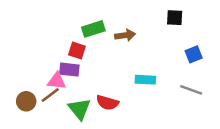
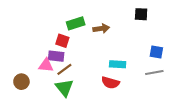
blue square: (194, 54) -> (156, 52), moved, turned 32
gray line: (191, 90) -> (154, 72), turned -30
brown line: (50, 95) -> (64, 69), moved
red semicircle: (107, 103) -> (110, 83), moved

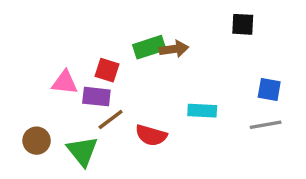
green rectangle: (76, 23) -> (149, 47), moved
pink triangle: (46, 65) -> (65, 82), moved
red semicircle: (110, 83) -> (151, 135), moved
green triangle: (64, 88) -> (82, 151), moved

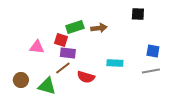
green rectangle: (149, 47) -> (75, 27), moved
purple rectangle: (96, 97) -> (68, 53), moved
green triangle: (82, 151) -> (47, 86), turned -36

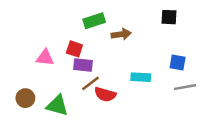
green rectangle: (75, 27) -> (94, 21), moved
blue square: (153, 51) -> (178, 62), moved
brown line: (63, 68) -> (90, 83), moved

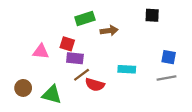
blue square: (178, 62) -> (169, 57), moved

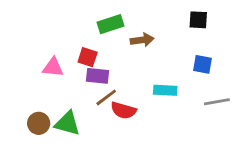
blue square: (169, 57) -> (203, 64), moved
brown circle: (23, 88) -> (39, 123), moved

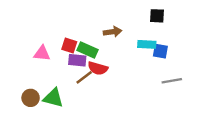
green rectangle: (111, 24) -> (88, 50), moved, turned 42
cyan rectangle: (165, 90) -> (147, 44), moved
red semicircle: (123, 110) -> (98, 68), moved

